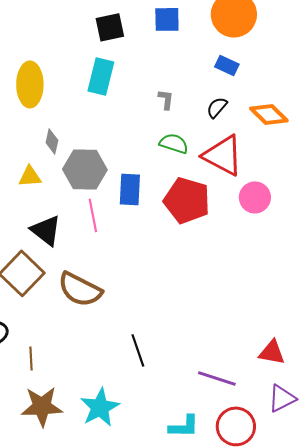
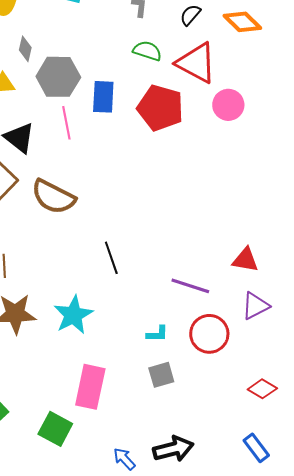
cyan L-shape: (184, 426) -> (157, 334), size x0.7

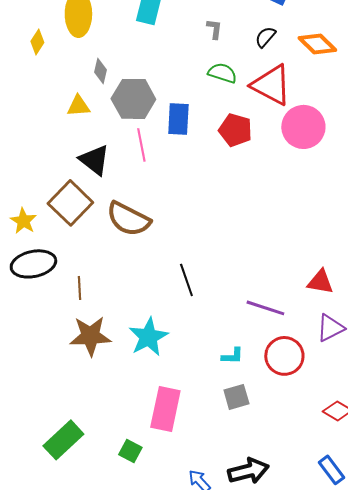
pink circle: (228, 105) -> (303, 127), size x1.4
red pentagon: (160, 108) -> (235, 130), size x0.7
green square: (55, 429) -> (130, 451), size x0.7

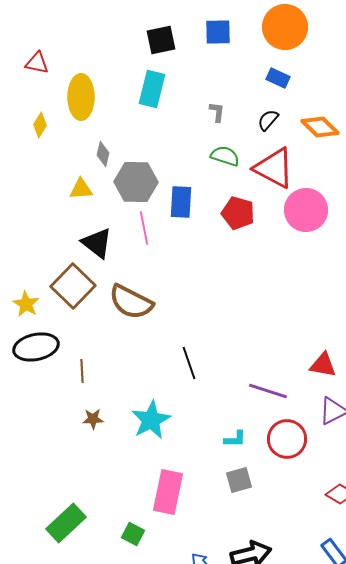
brown star: (90, 336) -> (93, 419), size x0.5

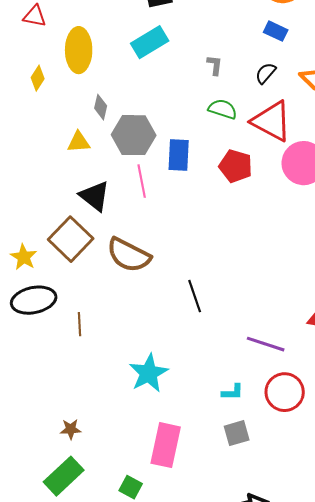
cyan rectangle: (152, 89) -> (150, 42), turned 45
black line: (189, 363) -> (195, 296), moved
brown star: (93, 419) -> (71, 429), moved

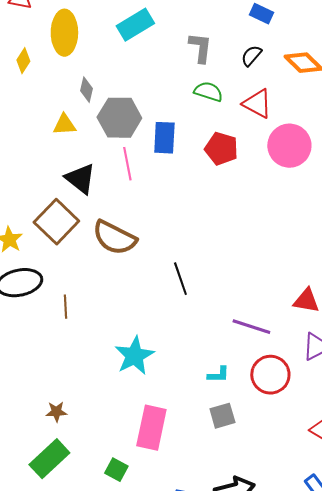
gray L-shape: (215, 65) -> (200, 48), size x1.5
red triangle: (272, 121) -> (257, 104), size x0.7

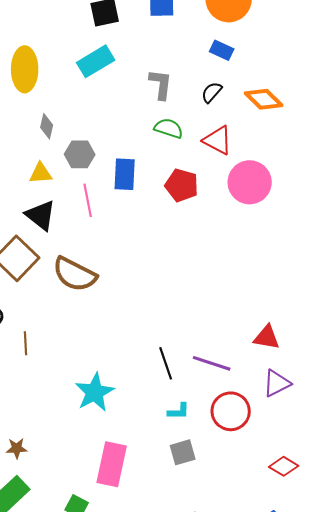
gray hexagon: (119, 118) -> (80, 154), size x0.7
yellow triangle: (64, 125) -> (41, 173), moved
black line: (180, 279) -> (166, 363), moved

